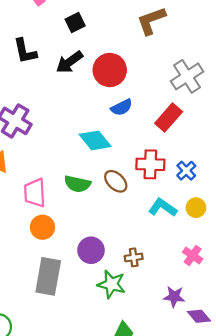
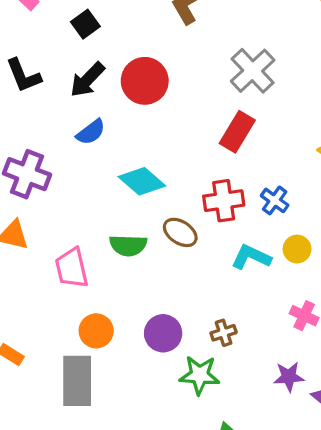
blue semicircle: (122, 107) -> (91, 132), moved
orange circle: (42, 227) -> (96, 331), moved
gray rectangle: (48, 276) -> (77, 381), moved

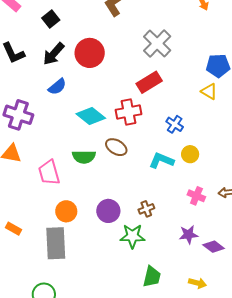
red rectangle: (237, 132) -> (149, 82), turned 30
red cross: (224, 201) -> (128, 112), moved

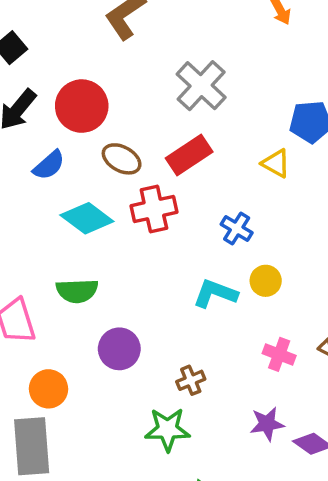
blue semicircle: (57, 87) -> (49, 165), moved
yellow triangle: (209, 91) -> (276, 163), moved
brown ellipse: (116, 147) -> (122, 159), moved
purple circle: (108, 211) -> (119, 349), moved

